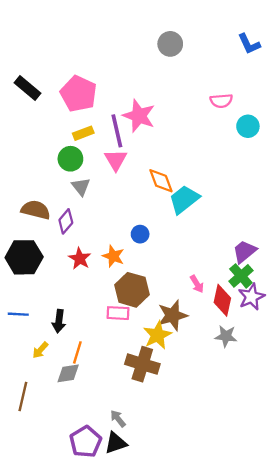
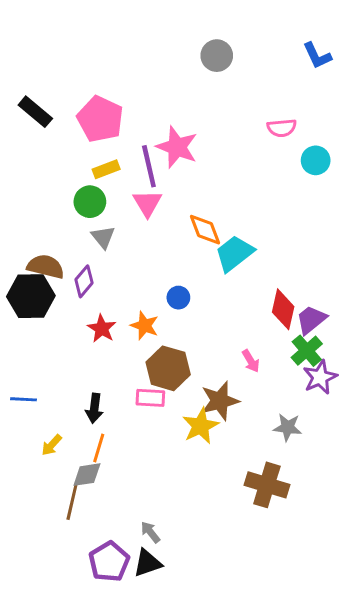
black hexagon: (24, 257) -> (31, 296), moved
red diamond: (222, 300) -> (283, 309), moved
black arrow: (59, 321) -> (94, 408), moved
brown cross: (142, 364) -> (267, 485), moved
brown line: (23, 397) -> (72, 501), moved

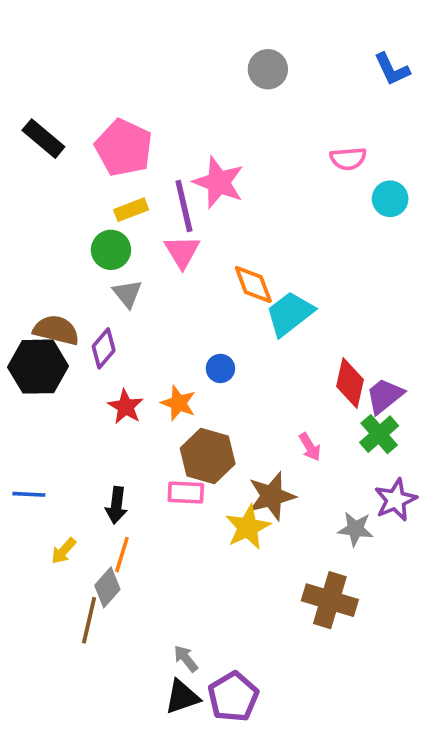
purple star: (320, 377) -> (396, 500), moved
gray diamond: (87, 475) -> (107, 587), turned -40
purple pentagon: (109, 562) -> (233, 697), moved

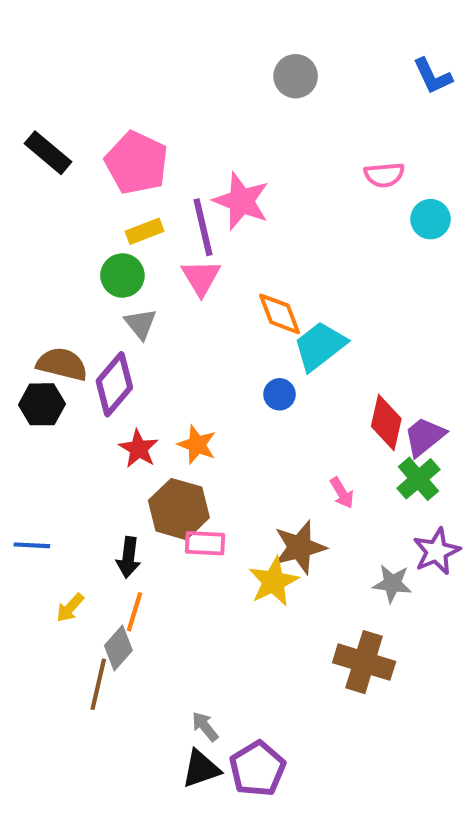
purple diamond: (104, 348) -> (114, 384), size x1.4
black hexagon: (38, 367) -> (42, 404), size x0.7
blue circle: (220, 368) -> (279, 394), moved
brown hexagon: (208, 456) -> (179, 509), moved

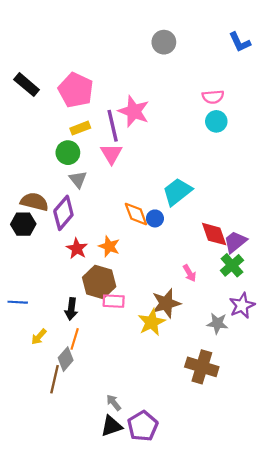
cyan circle: (431, 219) -> (216, 121), moved
orange diamond: (279, 314) -> (136, 214), moved
red diamond: (386, 422) -> (214, 234), turned -32

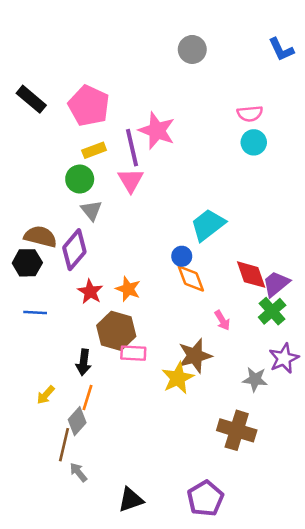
orange diamond: (136, 214) -> (191, 278), moved
blue line: (18, 302) -> (35, 313), moved
gray arrow: (114, 403) -> (78, 472), moved
purple pentagon: (143, 426) -> (205, 498), moved

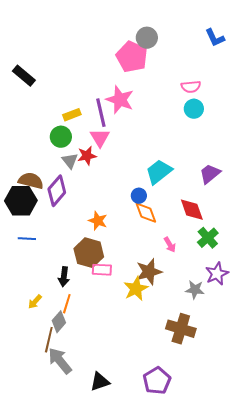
pink pentagon: (89, 106) -> (132, 57), moved
black hexagon: (27, 263) -> (21, 201), size x1.4
purple trapezoid: (276, 284) -> (210, 174), moved
red star: (90, 292) -> (87, 156), moved, turned 30
gray arrow: (78, 472) -> (60, 361), size x1.8

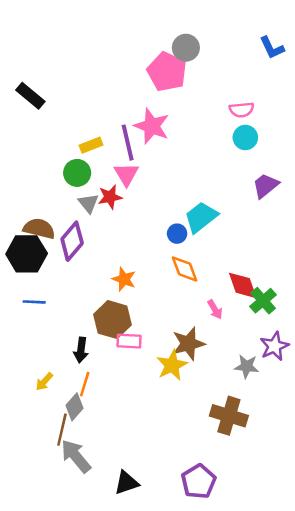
purple trapezoid: (210, 174) -> (266, 186), moved
blue circle: (139, 196) -> (177, 234), moved
red diamond: (192, 210) -> (243, 285), moved

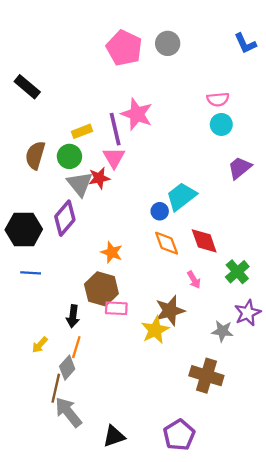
pink pentagon: (167, 72) -> (124, 48), moved
gray triangle: (89, 203) -> (80, 184), size x1.4
brown semicircle: (39, 229) -> (35, 155), moved, turned -88
red diamond: (243, 285) -> (204, 241), moved

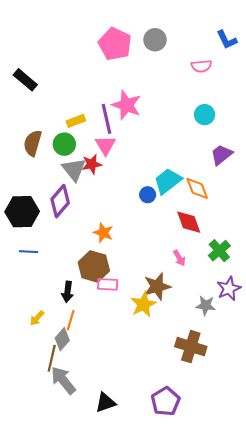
pink semicircle: (218, 99) -> (201, 66), moved
orange diamond: (167, 243) -> (197, 188), moved

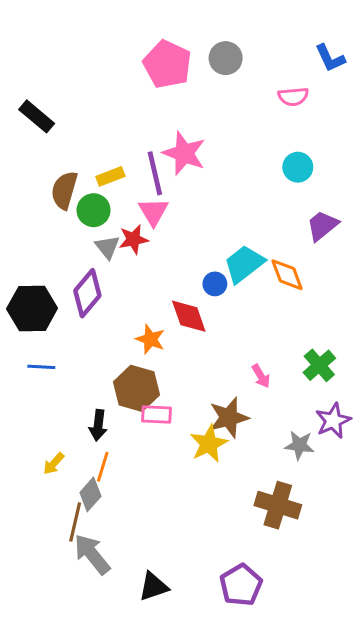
brown semicircle: (33, 143) -> (64, 190), moved
gray triangle: (74, 169) -> (107, 247), size x0.7
red diamond: (189, 222) -> (189, 316), moved

